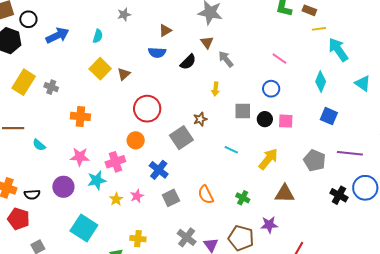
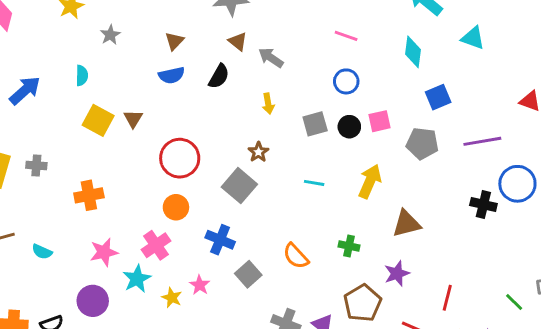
blue square: (329, 116) -> (438, 97), turned -30
gray pentagon: (315, 160) -> (422, 143), moved
brown pentagon: (241, 238) -> (363, 303), turned -30

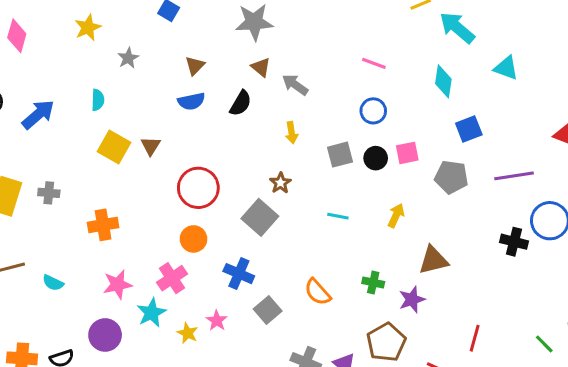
yellow arrow: (370, 181) -> (396, 216), size x0.7
purple star: (397, 274) -> (412, 299), moved

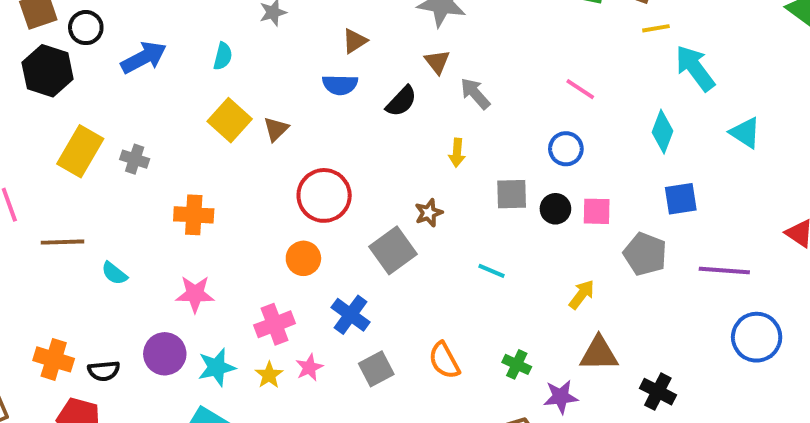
yellow arrow: (396, 216) -> (582, 294), moved
black cross: (514, 242) -> (658, 392), moved
pink cross: (172, 278) -> (275, 324), moved
cyan star: (151, 313) -> (217, 367), moved

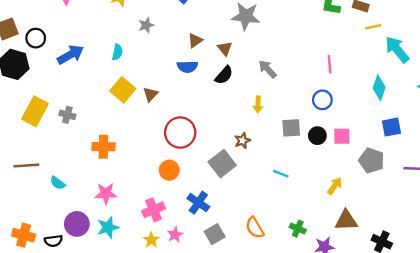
brown triangle: (437, 62) -> (225, 48), moved
pink line: (580, 89) -> (330, 64), turned 54
purple circle: (165, 354) -> (77, 224), moved
cyan star: (217, 367) -> (108, 227), moved

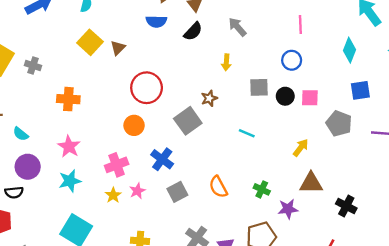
pink star: (106, 193) -> (69, 146), turned 30
purple circle: (77, 224) -> (28, 167), moved

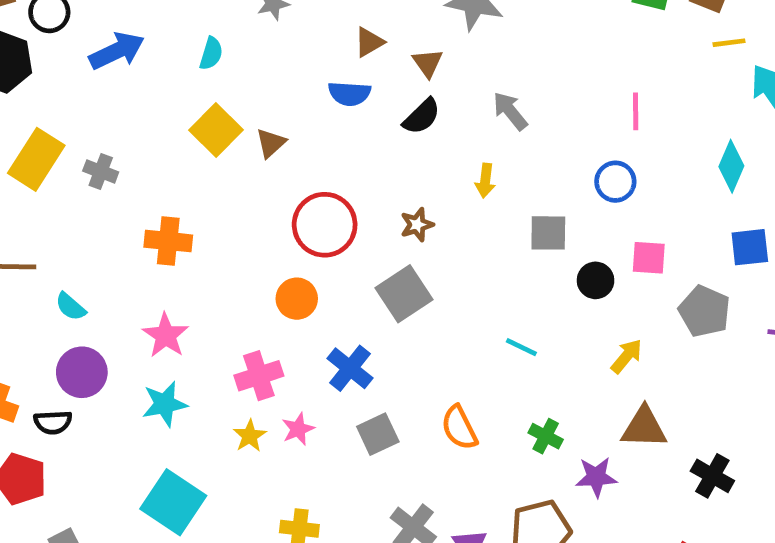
black circle: (285, 96) -> (596, 280), moved
brown star: (209, 98) -> (417, 225), moved
cyan line: (247, 133) -> (521, 347), moved

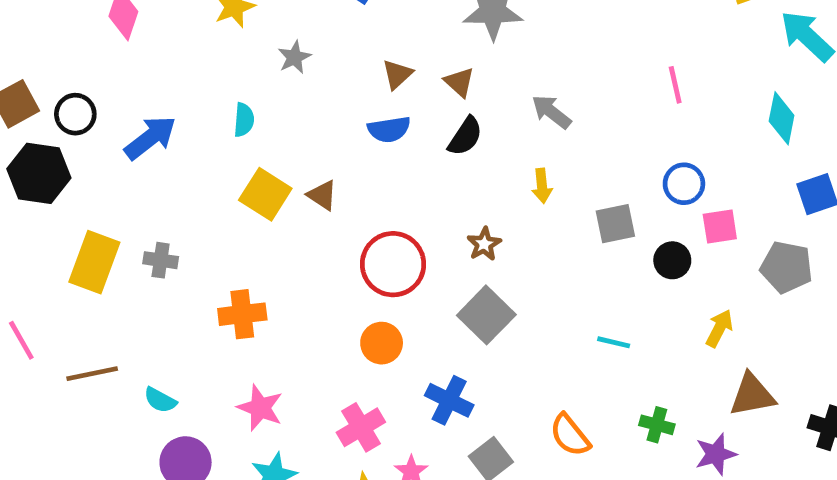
brown triangle: (271, 143) -> (322, 195), turned -32
blue circle: (615, 182) -> (684, 184), moved

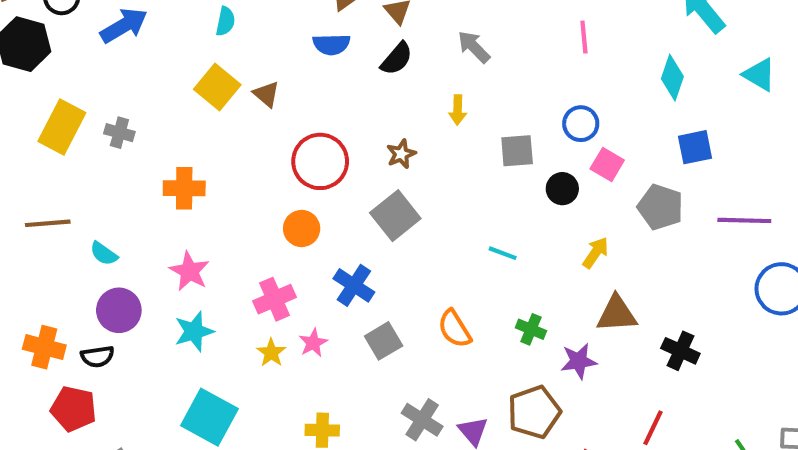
cyan semicircle: (244, 120) -> (225, 21), moved
pink square: (720, 226) -> (607, 165), turned 32

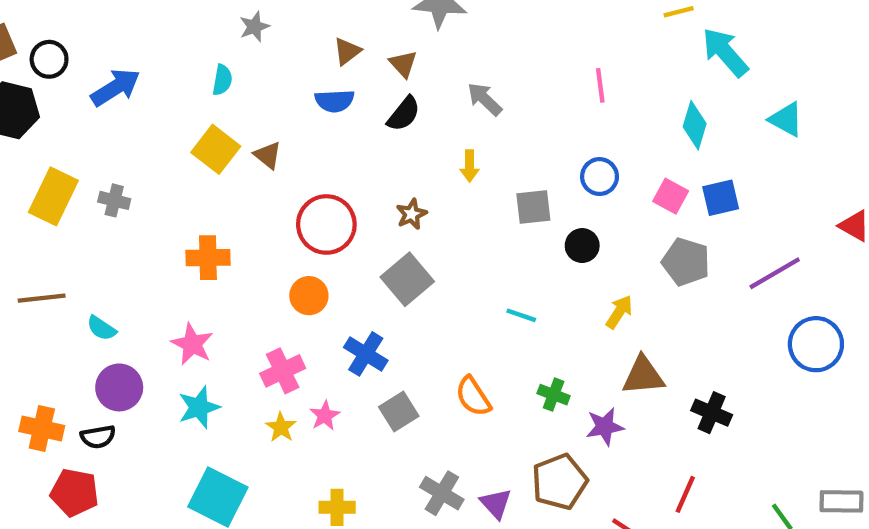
pink square: (607, 165) -> (671, 196), moved
orange cross: (184, 188) -> (208, 258), moved
purple line: (744, 220) -> (775, 273), turned -30

